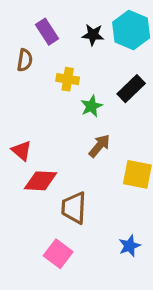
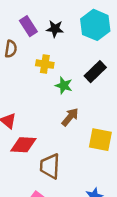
black star: (93, 35) -> (55, 29), moved
green star: (91, 106) -> (64, 85), turned -30

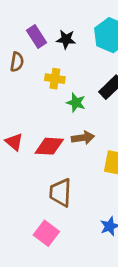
brown arrow: (70, 117) -> (83, 138), turned 42
red diamond: (23, 145) -> (49, 146), moved

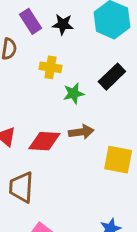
green star: (76, 103) -> (74, 93), turned -30
brown trapezoid: (60, 193) -> (21, 187), moved

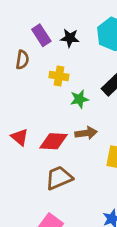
brown trapezoid: (21, 187) -> (59, 178), moved, turned 64

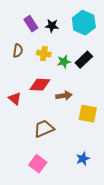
brown semicircle: (22, 60) -> (18, 51), moved
green star: (79, 99) -> (64, 62), moved
red diamond: (54, 141) -> (40, 85), moved

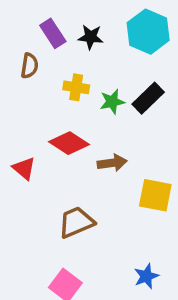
brown semicircle: (18, 51) -> (29, 66), moved
red diamond: (40, 85) -> (69, 143), turned 30

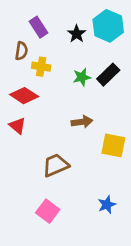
black star: (91, 37) -> (77, 34), moved, turned 30
yellow cross: (76, 87) -> (41, 67), moved
red diamond: (69, 143) -> (24, 96), moved

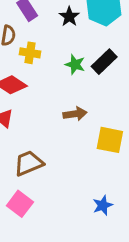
green star: (82, 77) -> (75, 64), turned 30
brown trapezoid: (56, 165) -> (29, 163), moved
pink square: (48, 211) -> (20, 204), moved

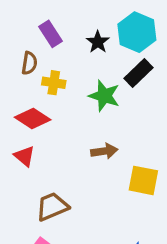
black rectangle: (104, 62) -> (138, 73), moved
green star: (75, 64) -> (104, 96), size x1.4

